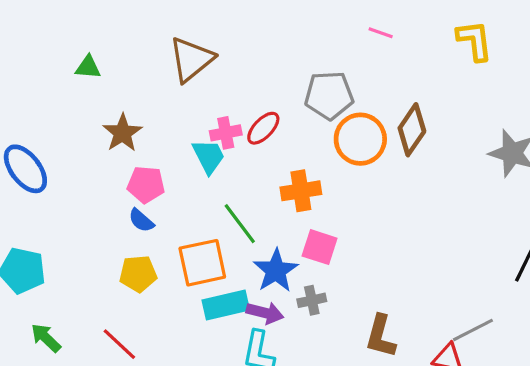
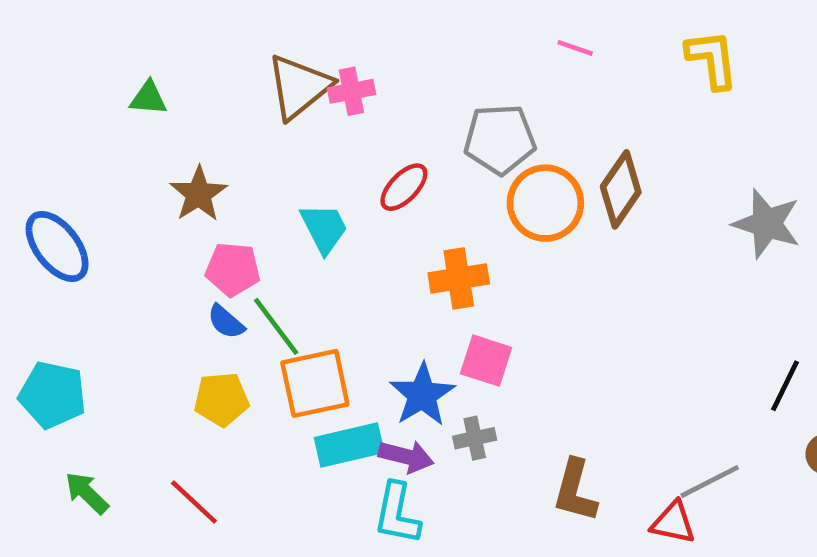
pink cross: (226, 133) -> (351, 91), moved
green line: (240, 224) -> (276, 326), moved

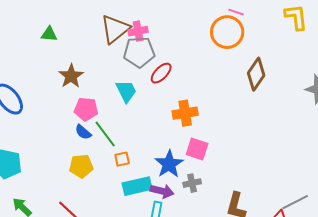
gray pentagon: (500, 139) -> (139, 52), moved
orange circle: (545, 203) -> (227, 32), moved
orange square: (315, 383) -> (122, 159), size x0.5

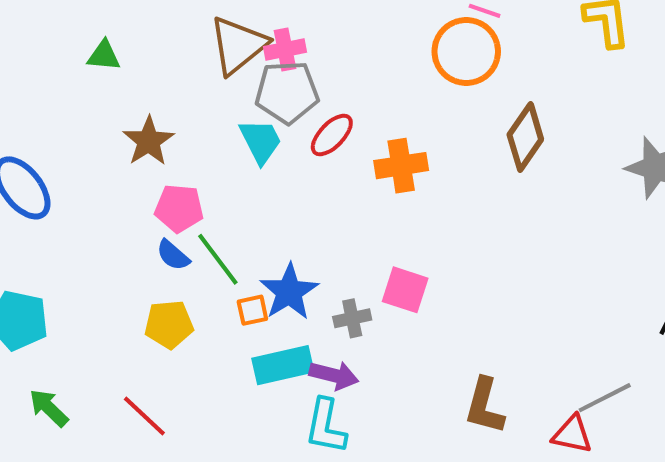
cyan trapezoid: (126, 91) -> (261, 141), moved
orange cross: (185, 113) -> (401, 166), moved
blue star: (169, 164) -> (289, 292), moved
gray cross: (192, 183) -> (352, 318), moved

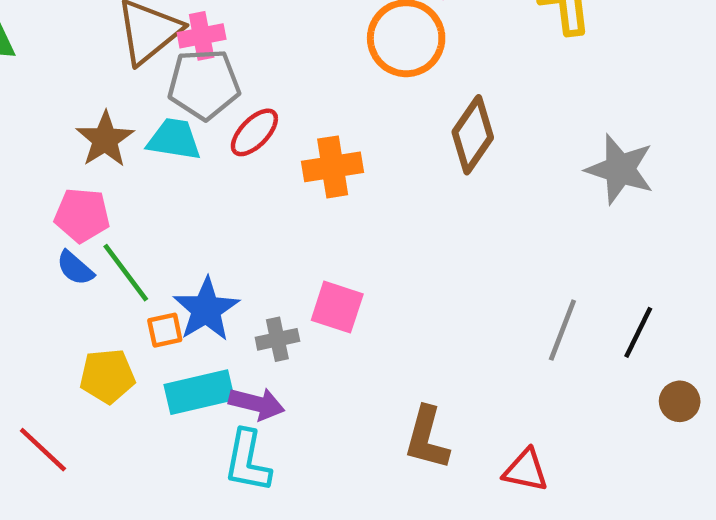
brown star: (149, 141) -> (105, 139), moved
cyan trapezoid: (261, 141) -> (174, 139), turned -54
yellow pentagon: (169, 324) -> (107, 376), moved
gray line: (605, 398) -> (562, 330), moved, turned -42

